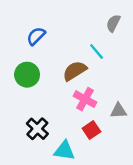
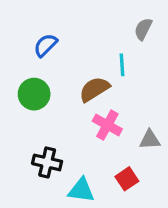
cyan line: (97, 51) -> (122, 65), turned 36
black cross: (37, 129) -> (47, 162), turned -30
red square: (91, 130) -> (127, 179), moved

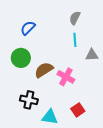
gray semicircle: (143, 29) -> (75, 18), moved
brown semicircle: (94, 89) -> (44, 70), moved
gray triangle: (150, 140) -> (92, 55), moved

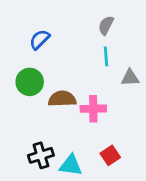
brown semicircle: (44, 70) -> (62, 99), turned 30
pink cross: (66, 77) -> (93, 109), turned -30
black cross: (29, 100) -> (41, 155), moved, turned -30

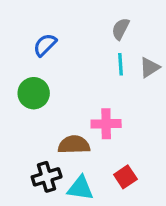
gray triangle: (130, 78) -> (150, 67), moved, turned -30
brown semicircle: (62, 99) -> (74, 145), moved

